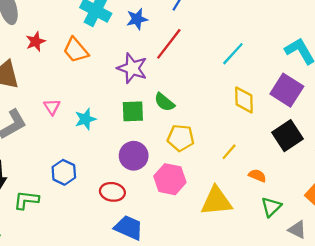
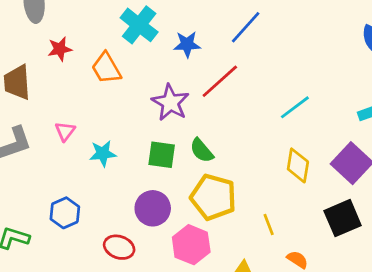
yellow pentagon: (181, 138) -> (213, 197), size x1.4
yellow line: (229, 152) -> (269, 225), turned -72

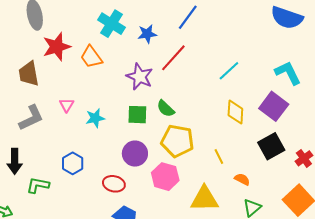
red star: (60, 49) -> (57, 47), size x1.6

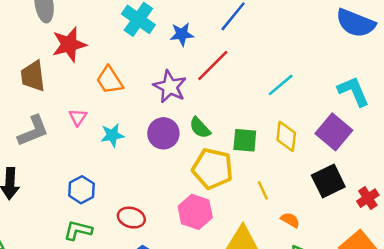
orange trapezoid: (91, 57) -> (110, 80), moved
green square: (137, 115) -> (245, 140), moved
purple circle: (135, 154) -> (163, 133), moved
green L-shape: (38, 185) -> (78, 230), moved

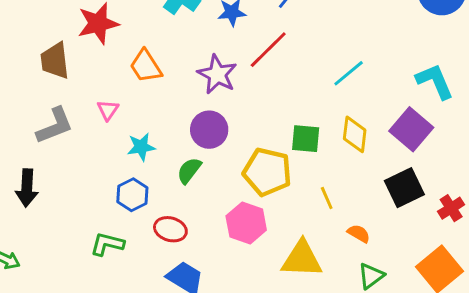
green semicircle: (200, 128) -> (189, 171), moved, turned 80
cyan star: (112, 135) -> (141, 147), moved
blue hexagon: (82, 190) -> (132, 195), moved

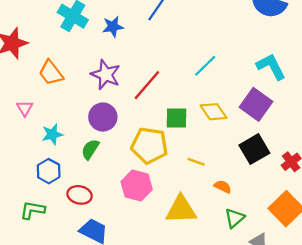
red line: (268, 50) -> (147, 85), moved
yellow diamond: (355, 134) -> (214, 112), turned -36
yellow line: (327, 198) -> (196, 162), turned -42

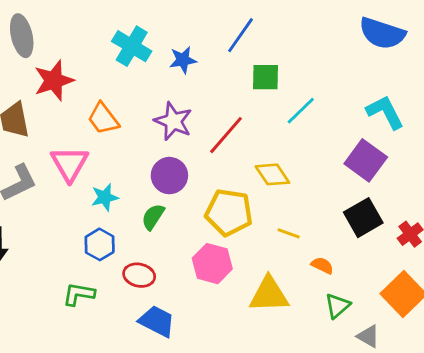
pink triangle: (25, 108) -> (70, 164), size x1.8
yellow diamond: (214, 112) -> (272, 174), moved
green square: (177, 118) -> (266, 77), moved

